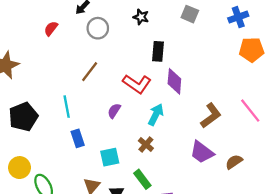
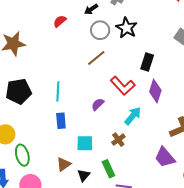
black star: (141, 17) -> (126, 28), moved, size x1.5
brown line: (90, 72) -> (96, 58), moved

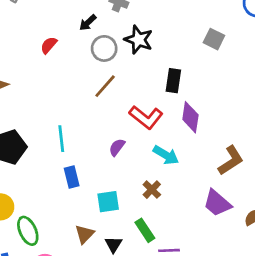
cyan arrow: (133, 116) -> (166, 155), turned 90

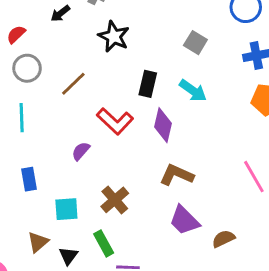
gray circle: (104, 48) -> (27, 68), moved
cyan line: (61, 139) -> (22, 118), moved
cyan arrow: (166, 155) -> (193, 91), moved
brown L-shape: (231, 160) -> (177, 175), moved, turned -128
brown cross: (152, 190) -> (115, 200), size x1.4

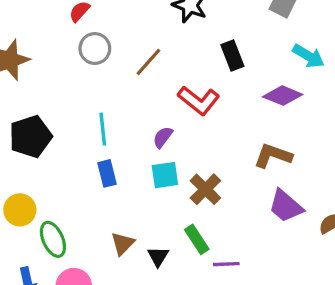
black rectangle: (148, 84) -> (232, 55), turned -30
cyan arrow: (193, 91) -> (308, 56), moved
cyan line: (22, 118) -> (103, 129), moved
purple diamond: (163, 125) -> (283, 96), moved, turned -76
cyan square: (66, 209) -> (165, 175), moved

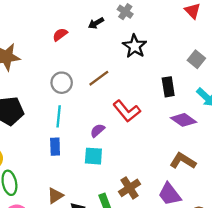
gray circle: (95, 49) -> (62, 83), moved
black rectangle: (232, 55) -> (168, 87), moved
brown L-shape: (273, 156) -> (183, 161), moved
brown cross: (205, 189) -> (130, 188), moved

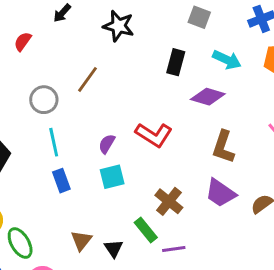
black rectangle: (168, 87) -> (176, 62), turned 42
red L-shape: (127, 111) -> (154, 135), moved
brown L-shape: (183, 161) -> (223, 147), turned -85

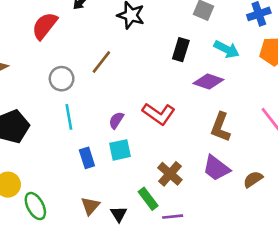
red semicircle: (23, 41) -> (45, 26), size x1.6
blue rectangle: (61, 181) -> (87, 158), moved

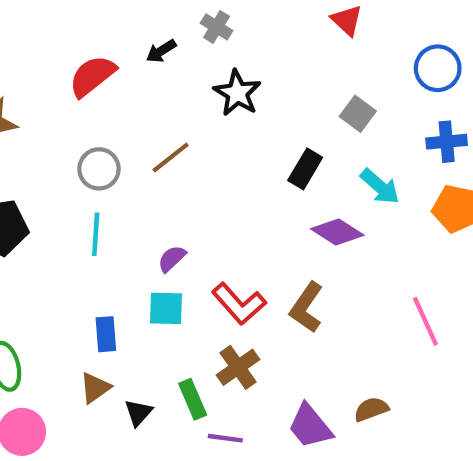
red L-shape: (159, 114) -> (239, 304), moved
brown L-shape: (220, 127) -> (306, 307), moved
blue rectangle: (87, 158) -> (106, 334), moved
purple trapezoid: (216, 168) -> (310, 426), moved

